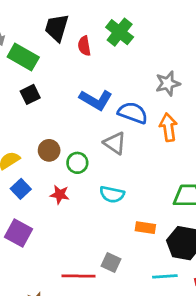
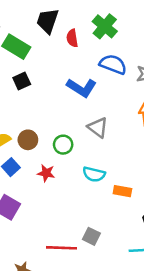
blue semicircle: (133, 113) -> (113, 64), moved
brown circle: (49, 150) -> (28, 140), moved
orange rectangle: (145, 228) -> (122, 191), moved

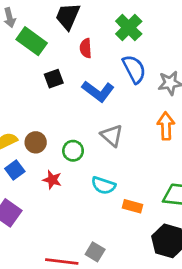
red semicircle: (72, 38) -> (86, 48), moved
blue semicircle: (113, 64) -> (134, 69), turned 36
black square: (22, 81) -> (54, 79), moved

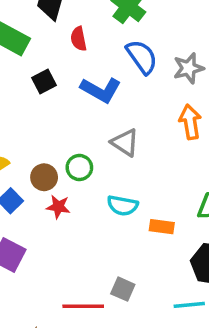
brown circle: (36, 142) -> (44, 177), moved

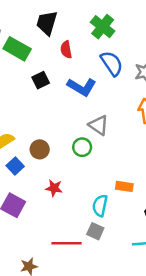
green circle: (79, 167) -> (82, 147), moved
cyan semicircle: (123, 205) -> (100, 206), moved, turned 90
red star: (58, 207) -> (54, 188), moved

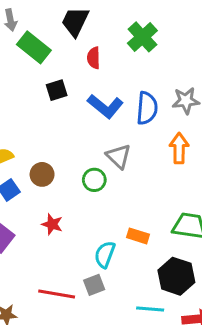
blue semicircle: (112, 63) -> (147, 108), moved, turned 30
gray square: (95, 231) -> (94, 285), turned 35

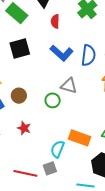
black square: (57, 90) -> (20, 49), moved, size x1.5
gray triangle: (118, 156) -> (69, 86), turned -30
orange rectangle: (138, 236) -> (80, 138), size x1.5

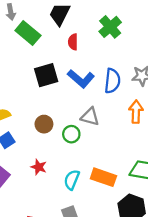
black square: (20, 49) -> (46, 75), moved
brown circle: (19, 96) -> (44, 124), moved
cyan semicircle: (57, 149) -> (72, 180), moved

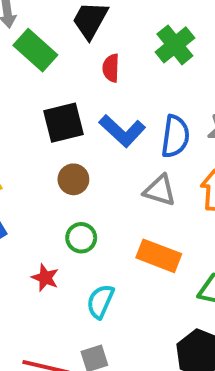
gray triangle: (90, 117) -> (160, 190), moved
brown circle: (44, 124) -> (73, 179), moved
green circle: (71, 134) -> (81, 238), moved
orange rectangle: (103, 177) -> (159, 256), moved

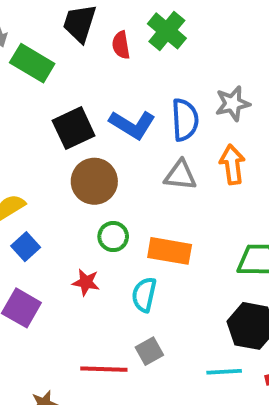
red semicircle: (111, 68) -> (121, 45), moved
brown circle: (73, 179) -> (94, 181), size x1.5
orange rectangle: (159, 256) -> (170, 251), moved

